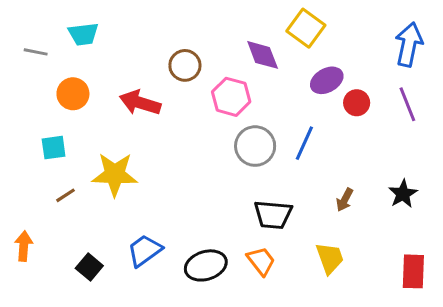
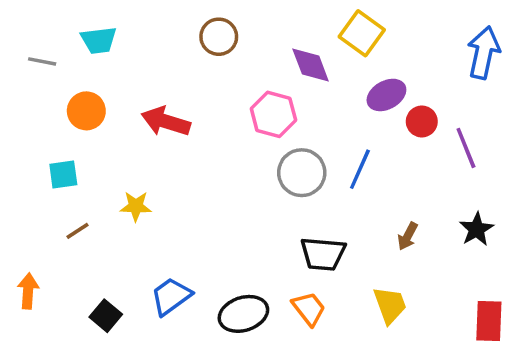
brown circle: (185, 65) -> (219, 37), moved
purple line: (407, 104) -> (466, 148), moved
yellow star: (115, 174) -> (136, 206), size x0.6

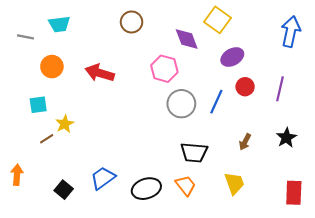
red circle: (422, 121) -> (245, 87), moved
purple line: (466, 148) -> (280, 89), turned 35
yellow star: (136, 206) -> (65, 124), moved, turned -30

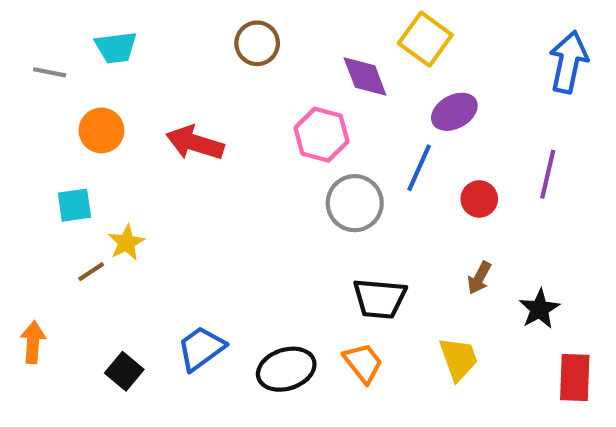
red circle: (245, 87) -> (479, 199), moved
blue line: (216, 102) -> (419, 168), moved
black star: (286, 138) -> (539, 309), moved

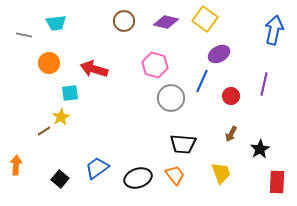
purple diamond: (365, 76) -> (166, 22), moved, turned -55
cyan square: (74, 205) -> (70, 93), moved

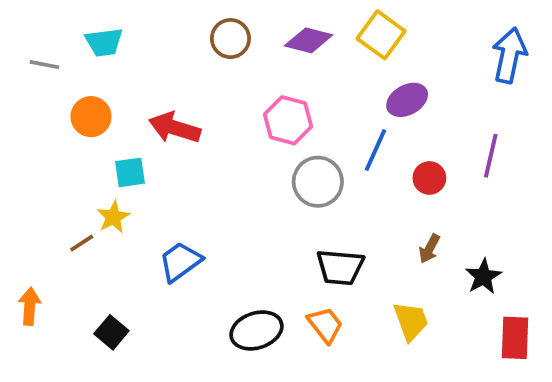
blue trapezoid: (97, 168) -> (180, 262), moved

